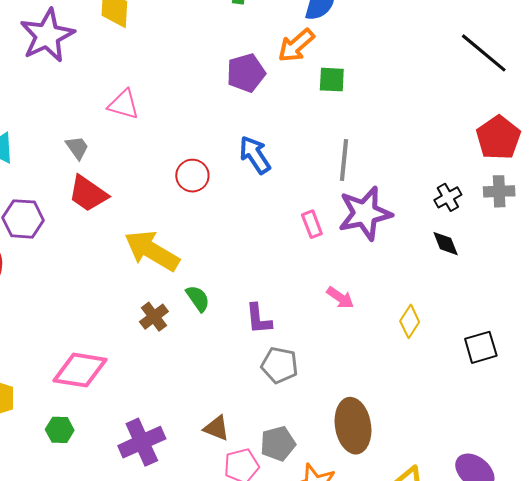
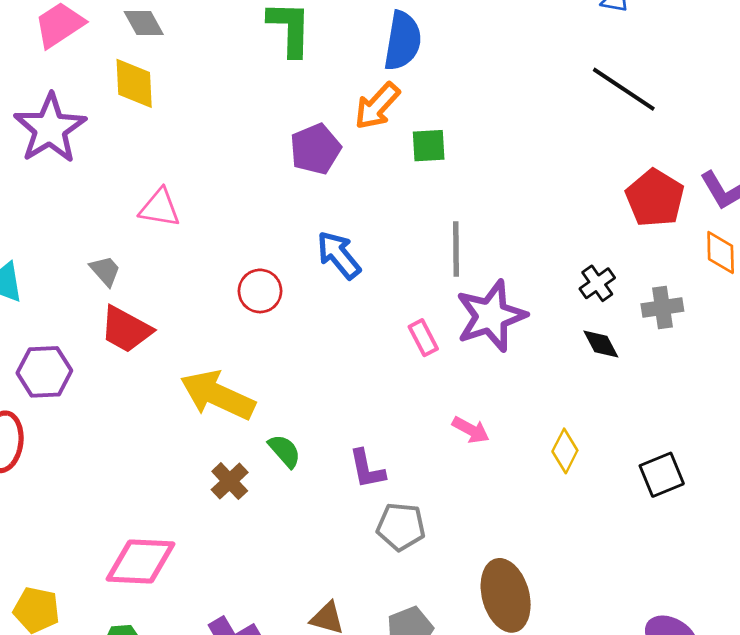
gray cross: (499, 191) -> (662, 307), moved

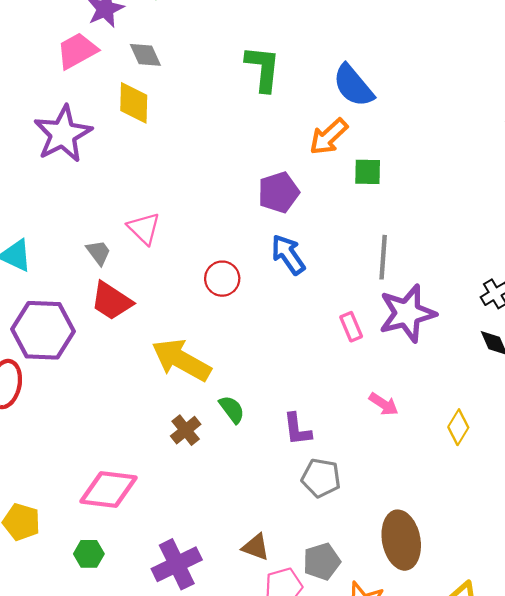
blue semicircle: (403, 41) -> (353, 86), turned 126
purple pentagon: (315, 149) -> (279, 192), moved
pink triangle: (160, 208) -> (144, 228), moved, turned 30
purple hexagon: (44, 372) -> (43, 330), size x1.4

